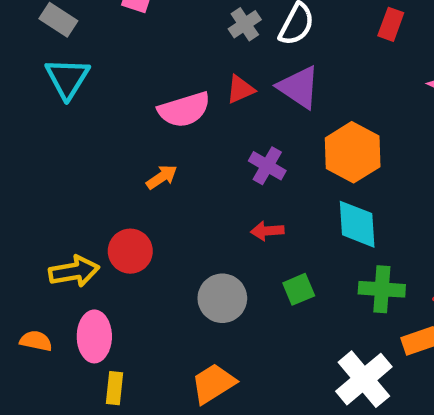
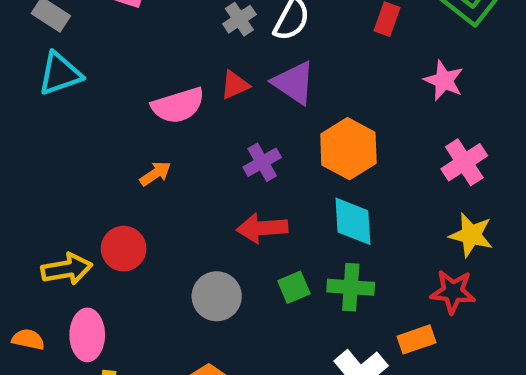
cyan triangle: (67, 78) -> (60, 74), turned 39
purple cross: (267, 166) -> (262, 162), turned 30
red arrow: (267, 231) -> (262, 228), size x1.5
green cross: (382, 289) -> (351, 287), moved

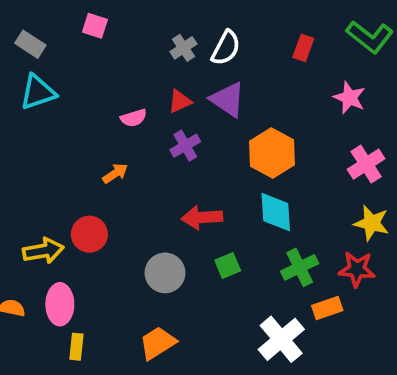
pink semicircle: (178, 105) -> (134, 118), size x0.6
purple cross: (262, 162) -> (185, 146), moved
green cross: (351, 287) -> (300, 267), moved, turned -30

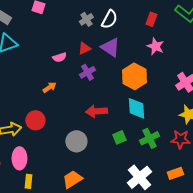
pink star: (349, 98) -> (155, 46), moved
green square: (228, 266) -> (119, 137), moved
orange rectangle: (327, 308) -> (175, 173), moved

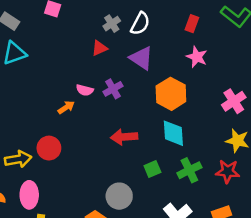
red triangle: (84, 48) -> (99, 48), moved
pink semicircle: (59, 57) -> (85, 90), moved, turned 32
gray circle: (76, 141) -> (119, 196), moved

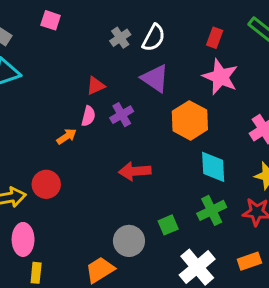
red triangle: (99, 48) -> (96, 86), moved
pink star: (197, 57) -> (220, 77), size x1.4
pink semicircle: (85, 90) -> (88, 116), turned -91
cyan diamond: (173, 133) -> (213, 167), moved
green square: (152, 169) -> (168, 225), moved

